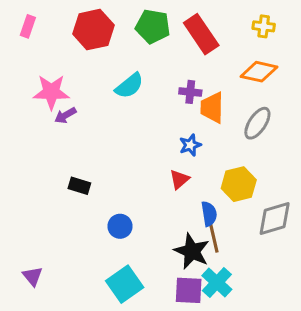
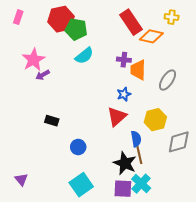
green pentagon: (153, 26) -> (76, 29), moved
orange diamond: (259, 72) -> (151, 36), moved
pink star: (51, 92) -> (34, 60), turned -30
red triangle: (179, 179) -> (117, 117), size x1.5

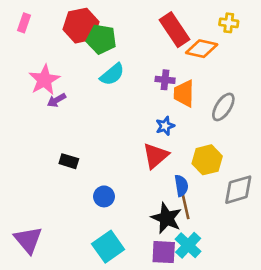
purple triangle: (21, 179) -> (28, 240), size x1.6

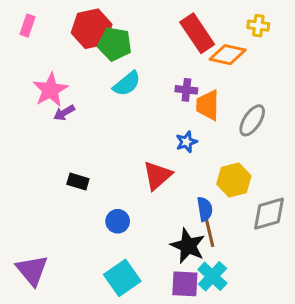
red triangle: (156, 156) -> (157, 175), moved

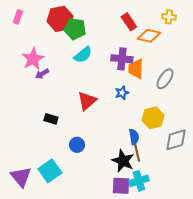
red rectangle: (197, 33) -> (129, 22), size x0.7
purple cross: (186, 90) -> (122, 59), size x1.5
red triangle: (157, 175) -> (87, 101), moved
cyan cross: (212, 276) -> (139, 181), turned 30
cyan square: (122, 278) -> (50, 171), moved

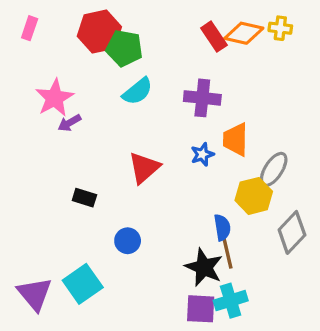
orange diamond: (149, 36) -> (244, 33), moved
orange trapezoid: (136, 69) -> (235, 139), moved
gray ellipse: (165, 79) -> (274, 169), moved
gray diamond: (176, 140) -> (292, 232), turned -30

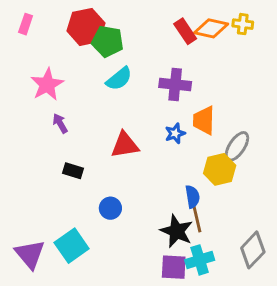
purple arrow: (69, 123) -> (60, 123), moved, turned 90
red triangle: (144, 168) -> (125, 145), turned 32
gray diamond: (292, 232) -> (253, 250), moved

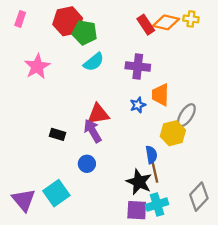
purple arrow: (60, 123) -> (93, 131), moved, size x1.5

